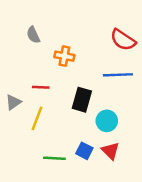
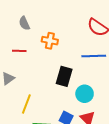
red line: (41, 87) -> (19, 51), moved
yellow line: (37, 118) -> (26, 104), moved

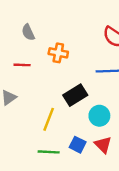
black rectangle: (64, 76) -> (75, 95), turned 42
yellow line: (26, 104) -> (49, 119), moved

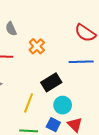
orange cross: (58, 53) -> (37, 46), turned 35
cyan circle: (99, 116) -> (63, 105), moved

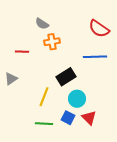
gray semicircle: (11, 29) -> (42, 24), moved, turned -32
orange cross: (37, 46) -> (52, 42), turned 35

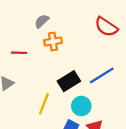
gray semicircle: (42, 24) -> (42, 21), turned 104
blue line: (95, 57) -> (102, 75), moved, turned -30

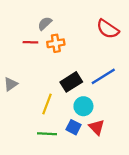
red line: (19, 53) -> (30, 42), moved

